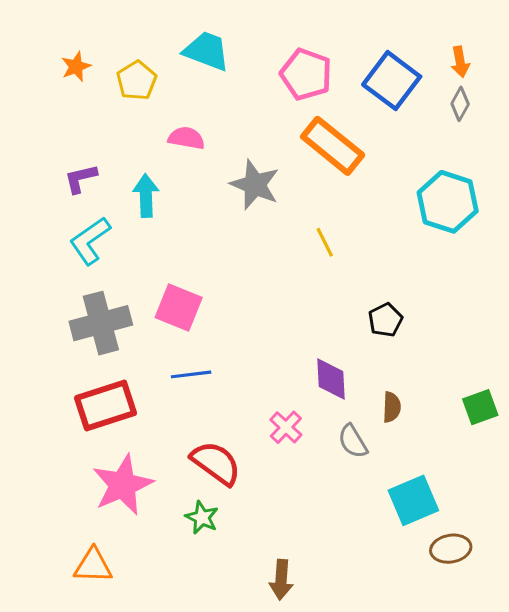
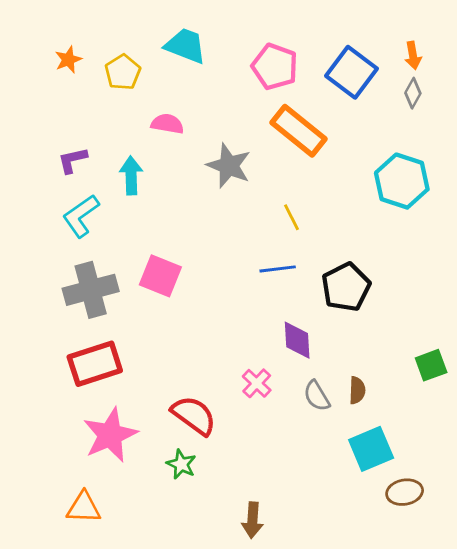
black pentagon: (385, 320) -> (346, 287), size x1.6
blue line: (191, 374) -> (278, 269), moved
brown semicircle: (392, 407) -> (357, 390), moved

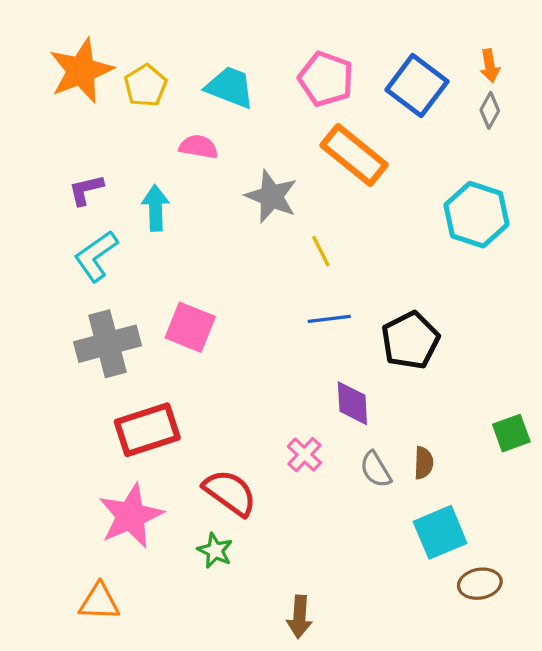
cyan trapezoid: (186, 46) -> (230, 87), moved
orange star: (68, 60) -> (81, 71), size x2.0
yellow line: (292, 217) -> (321, 251), moved
red rectangle: (95, 364) -> (147, 430), moved

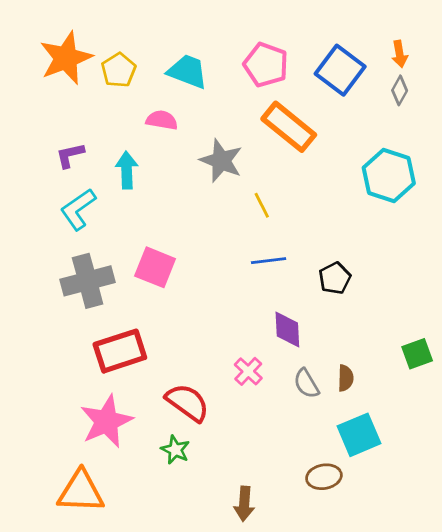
black pentagon: (410, 340) -> (335, 278), size x0.7
brown ellipse: (480, 584) -> (324, 477), moved
orange triangle: (99, 602) -> (81, 492), size x1.4

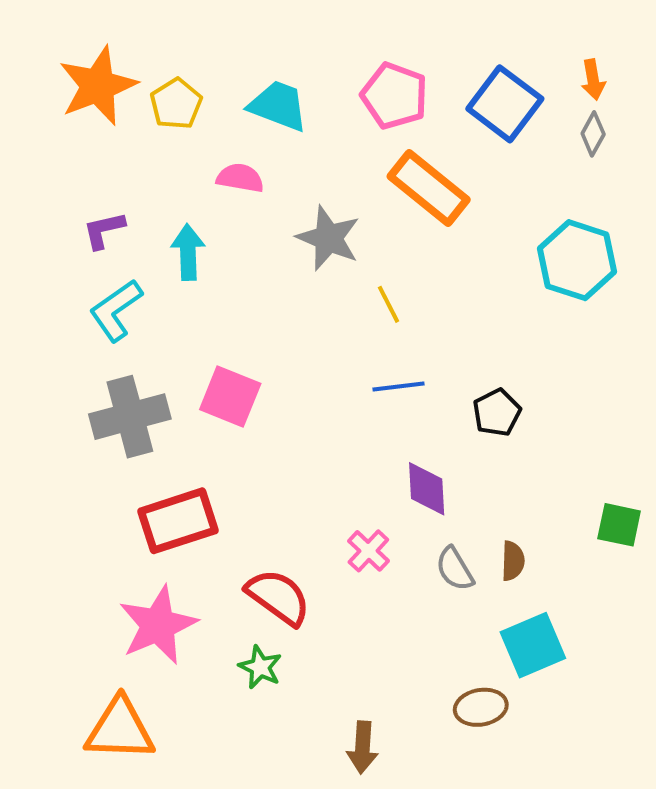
green square: (417, 354) -> (619, 525), turned 32

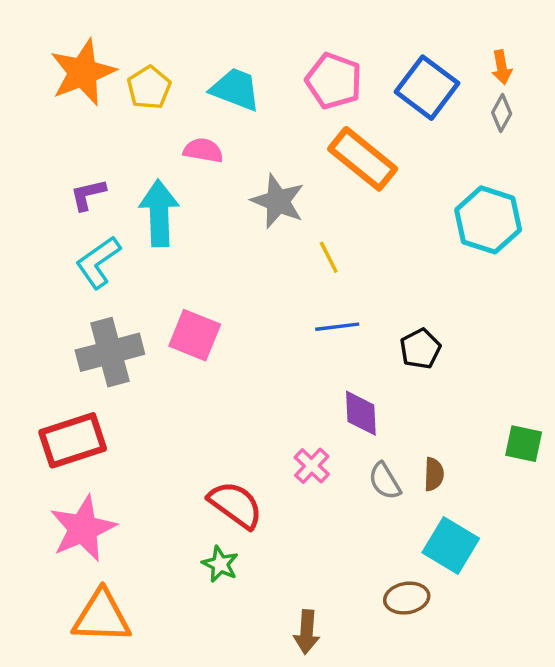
cyan arrow: (188, 252) -> (159, 213), size x1.4
red rectangle: (178, 521) -> (73, 440), moved
pink star: (158, 625) -> (83, 529), moved
cyan square: (533, 645) -> (451, 545), turned -36

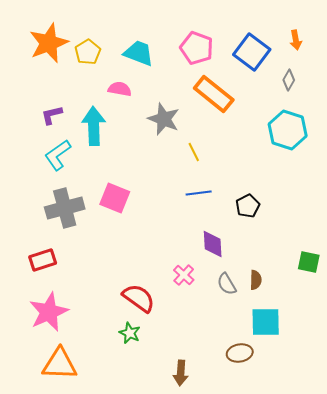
gray diamond: (502, 113) -> (289, 80), moved
red rectangle: (73, 440) -> (43, 260), size x0.7
cyan square: (451, 545) -> (266, 322), turned -32

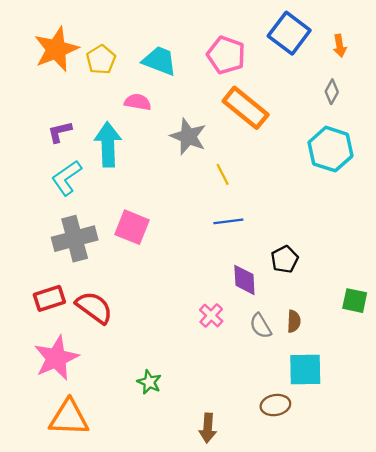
blue square: (252, 52) -> (289, 33), moved
black pentagon: (248, 206) -> (285, 259), moved
red semicircle: (139, 298) -> (94, 307), moved

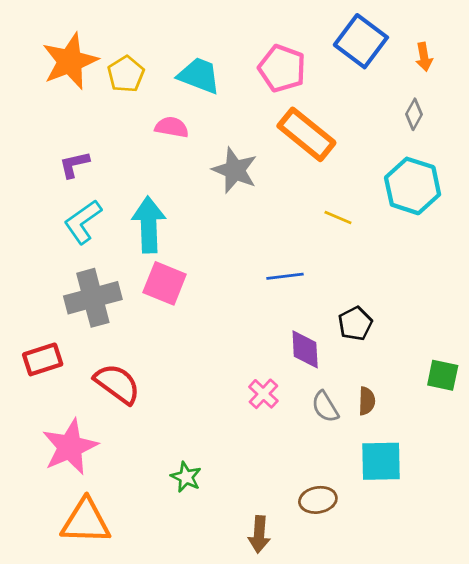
cyan arrow: (108, 145) -> (149, 225), moved
yellow line: (223, 174) -> (338, 217), moved, turned -40
red rectangle: (49, 298) -> (43, 359), moved
brown ellipse: (275, 405) -> (318, 500), moved

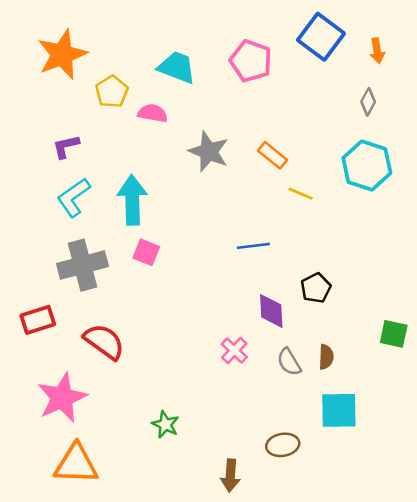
yellow pentagon: (126, 74) -> (112, 92), moved
orange rectangle: (306, 134) -> (273, 155), moved, size x0.6
pink square: (165, 283) -> (146, 252), size x0.7

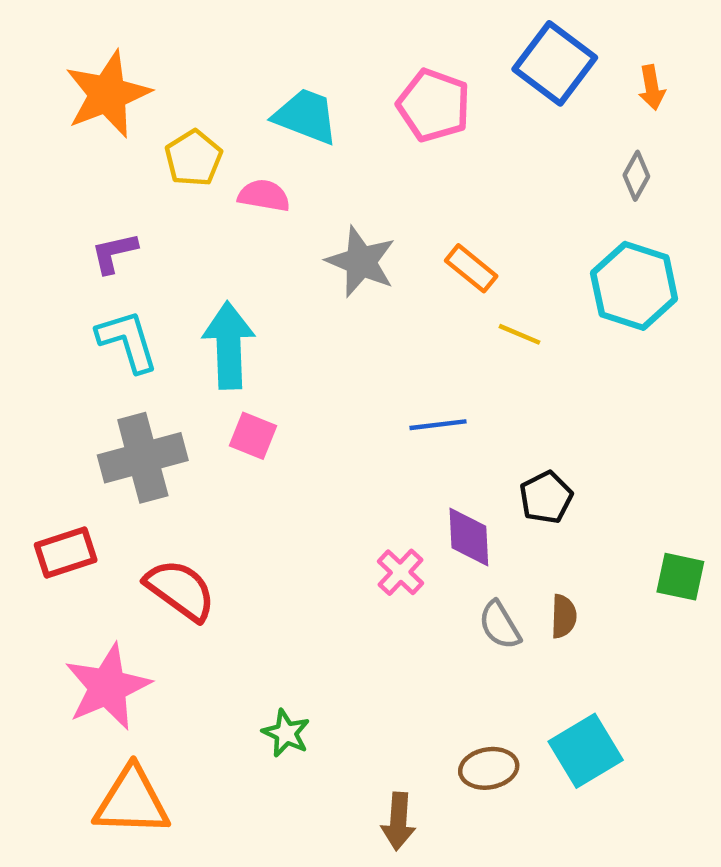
cyan L-shape: (74, 197) -> (127, 341), turned 108
pink cross: (234, 350) -> (401, 572), moved
cyan square: (339, 410) -> (586, 751), moved, turned -30

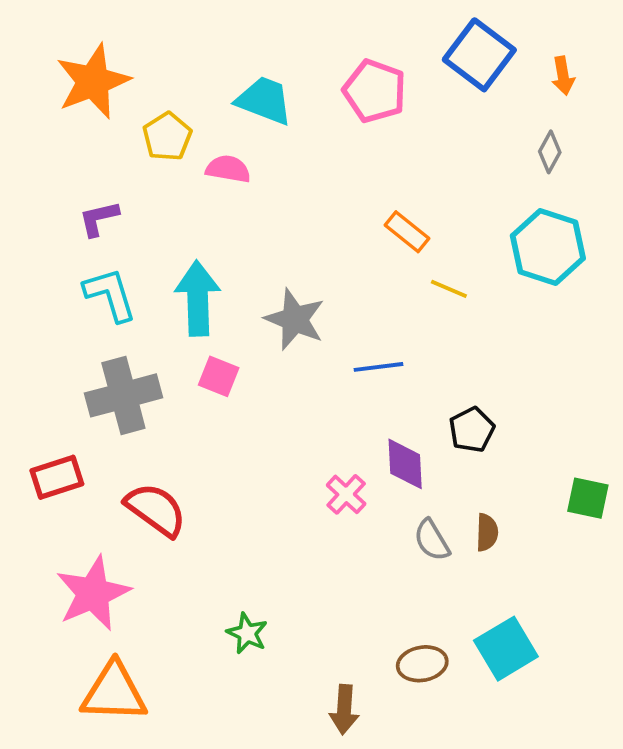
gray star: (361, 262) -> (295, 319), moved

